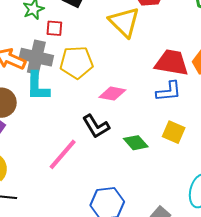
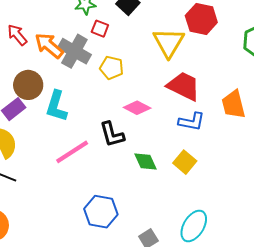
yellow pentagon: (77, 62) -> (111, 68), size x0.7
red trapezoid: (172, 63) -> (184, 86), moved
cyan L-shape: (38, 86) -> (56, 106), moved

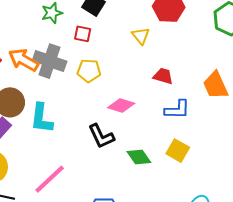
red square: (100, 29) -> (83, 34), moved
yellow triangle: (169, 43) -> (141, 36), size x0.6
red trapezoid: (184, 86) -> (163, 76), size x0.6
pink line: (72, 152) -> (50, 179), moved

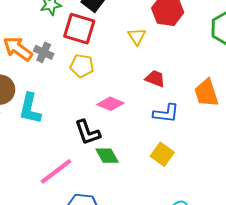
red square: (83, 34) -> (79, 29), size x1.8
gray cross: (50, 61) -> (44, 52), size x0.6
green diamond: (139, 157) -> (107, 156), moved
pink line: (50, 179) -> (56, 171), moved

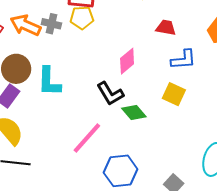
yellow pentagon: (82, 66) -> (82, 18), moved
pink diamond: (110, 104) -> (127, 61), turned -52
yellow square: (162, 154) -> (174, 94), moved

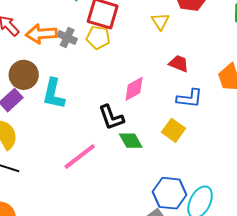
orange arrow: (25, 25) -> (41, 34), turned -40
blue hexagon: (121, 171) -> (170, 193), moved

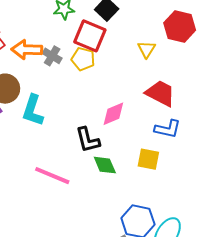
red trapezoid: (179, 64) -> (160, 93), size x1.5
yellow square: (174, 130) -> (148, 159), turned -30
pink line: (80, 157) -> (52, 176), turned 54

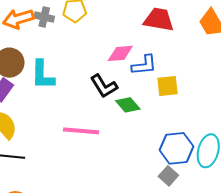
pink diamond: (113, 114) -> (120, 53), turned 36
blue L-shape: (168, 129) -> (144, 65), moved

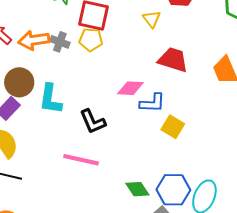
black L-shape: (104, 86) -> (93, 122), moved
yellow square: (167, 86) -> (173, 127), turned 30
green diamond: (128, 105) -> (137, 189), moved

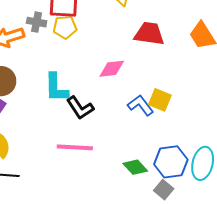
gray cross: (60, 42) -> (37, 22), moved
cyan L-shape: (50, 99) -> (56, 88), moved
blue L-shape: (152, 103) -> (141, 105), moved, turned -120

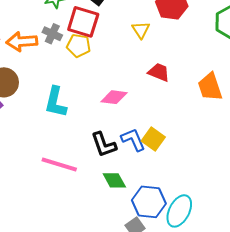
red trapezoid: (149, 34) -> (159, 72), size x0.7
black L-shape: (80, 108) -> (104, 145), moved
green diamond: (135, 167) -> (114, 180), moved

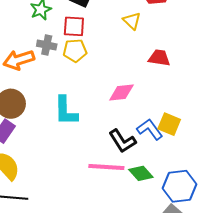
red square: (83, 22) -> (74, 26), size x0.7
pink line: (59, 164) -> (106, 167), moved

